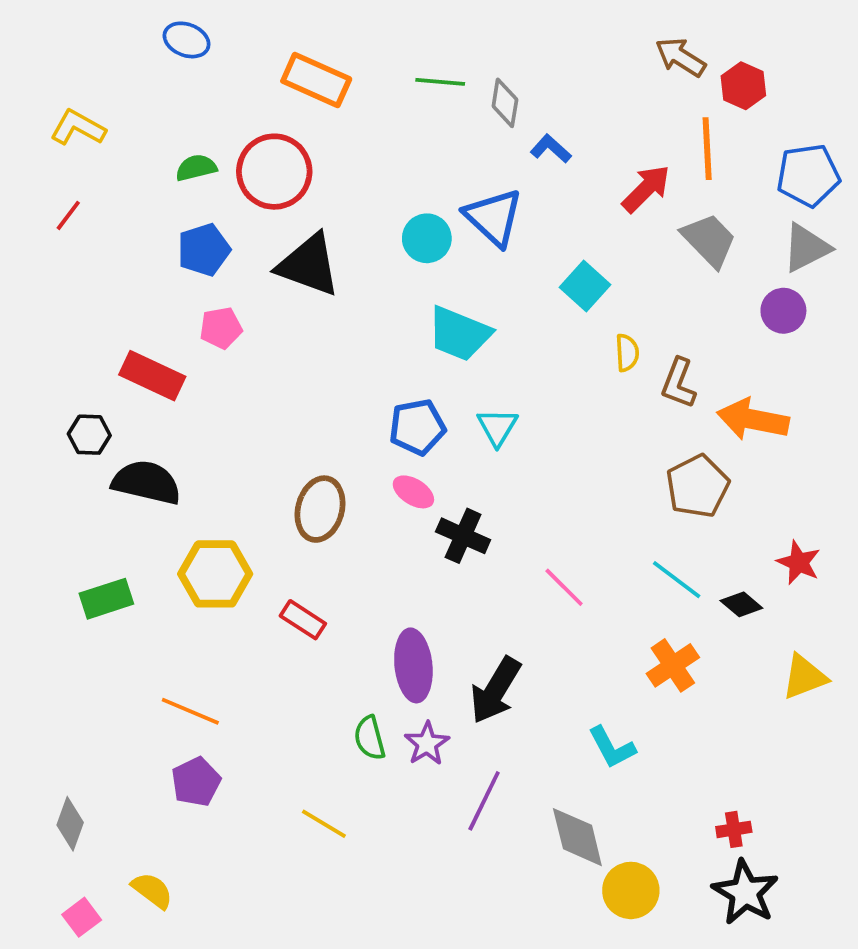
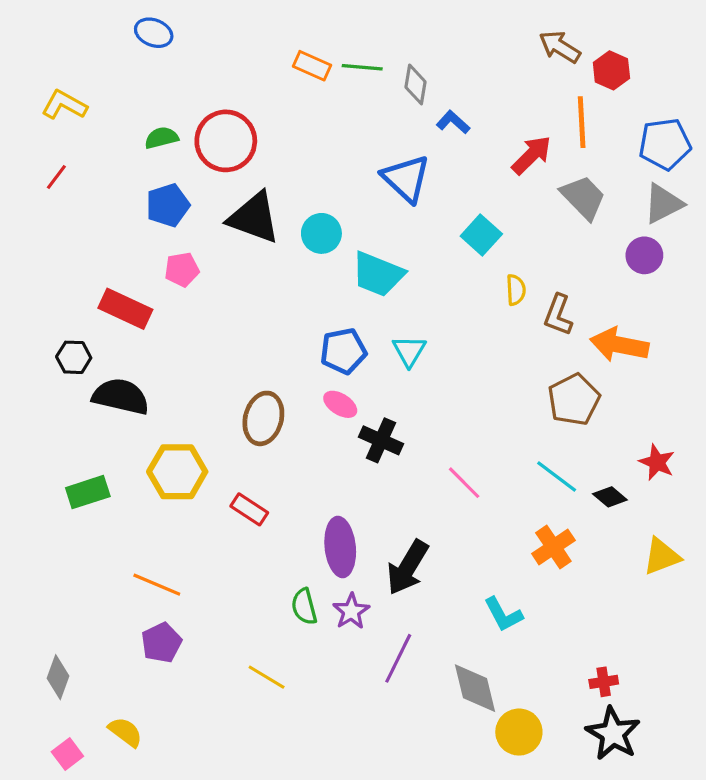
orange rectangle: (316, 80) -> (312, 66), moved, size x0.7
cyan circle: (427, 238) -> (321, 233), moved

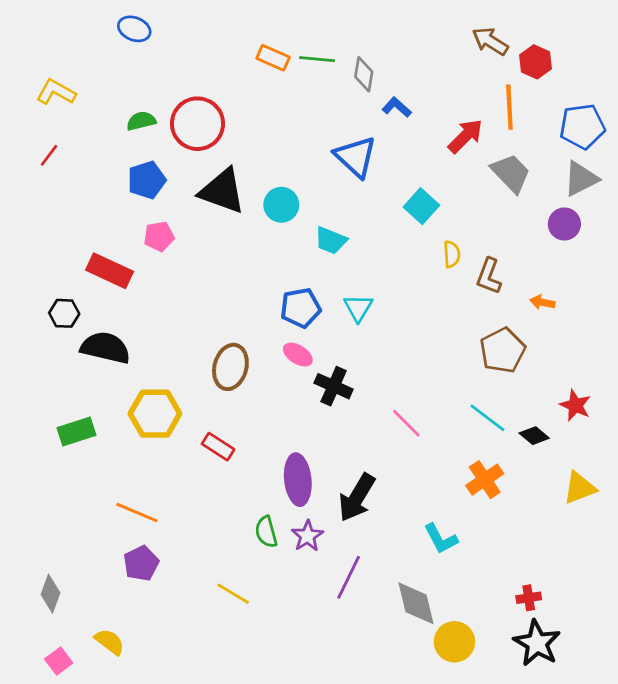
cyan trapezoid: (378, 274) -> (331, 240), size x0.7
orange arrow: (619, 345) -> (542, 302), size x0.5

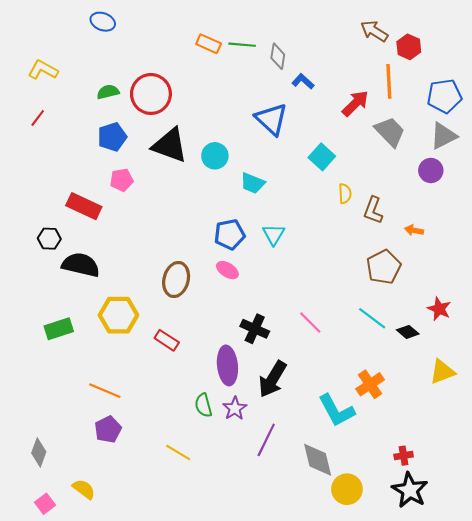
black cross: (334, 386) -> (255, 329), moved
orange cross: (485, 480) -> (370, 384), moved
cyan L-shape: (441, 539) -> (336, 411), size x1.4

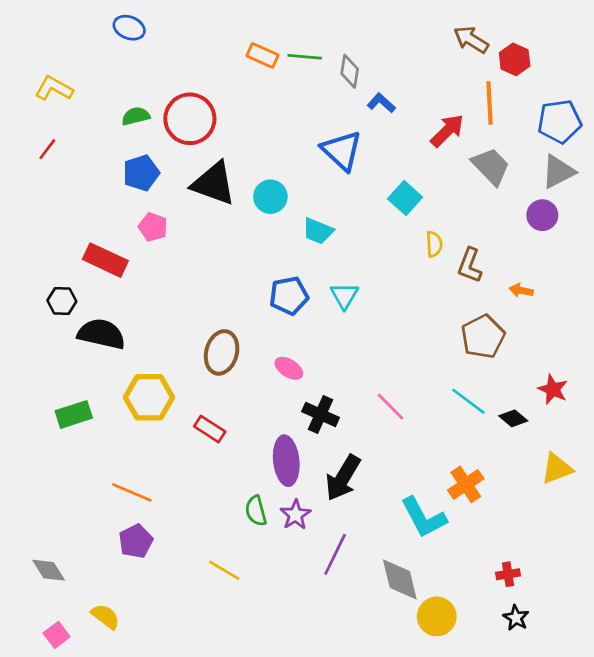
pink pentagon: (122, 180) -> (153, 227), turned 30
pink ellipse: (227, 270) -> (289, 368), moved
gray diamond: (39, 452) -> (49, 570), turned -52
black star: (410, 490) -> (516, 618), size x0.6

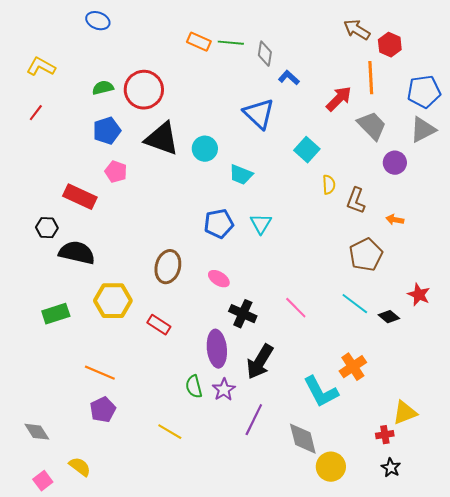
purple circle: (542, 215) -> (395, 163), moved
yellow triangle: (557, 469) -> (405, 413), moved

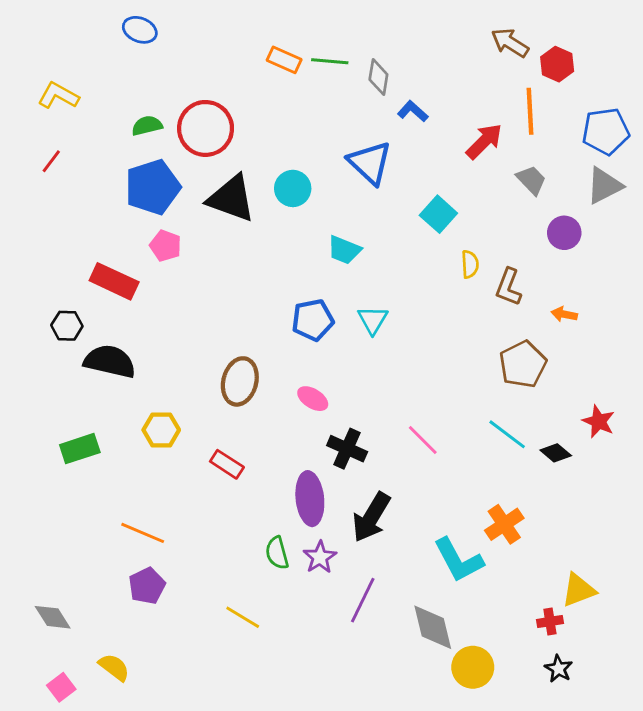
gray trapezoid: (372, 126) -> (531, 180), size x0.7
blue pentagon: (107, 131) -> (153, 187), size x1.4
cyan circle: (205, 149) -> (293, 188), moved
yellow hexagon: (113, 301) -> (161, 430), size x0.7

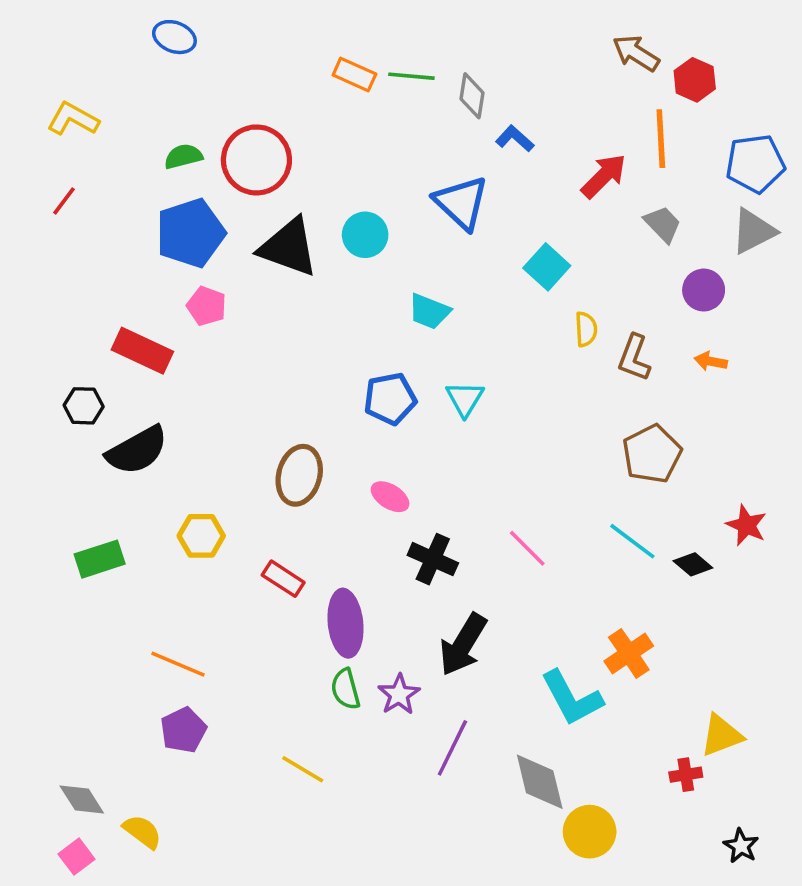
orange arrow: (564, 314) -> (711, 361), moved
black semicircle: (110, 361) -> (137, 450), turned 138
purple ellipse: (310, 499) -> (346, 623), moved
gray diamond: (53, 617) -> (82, 800), moved
black star: (559, 669) -> (741, 846), moved

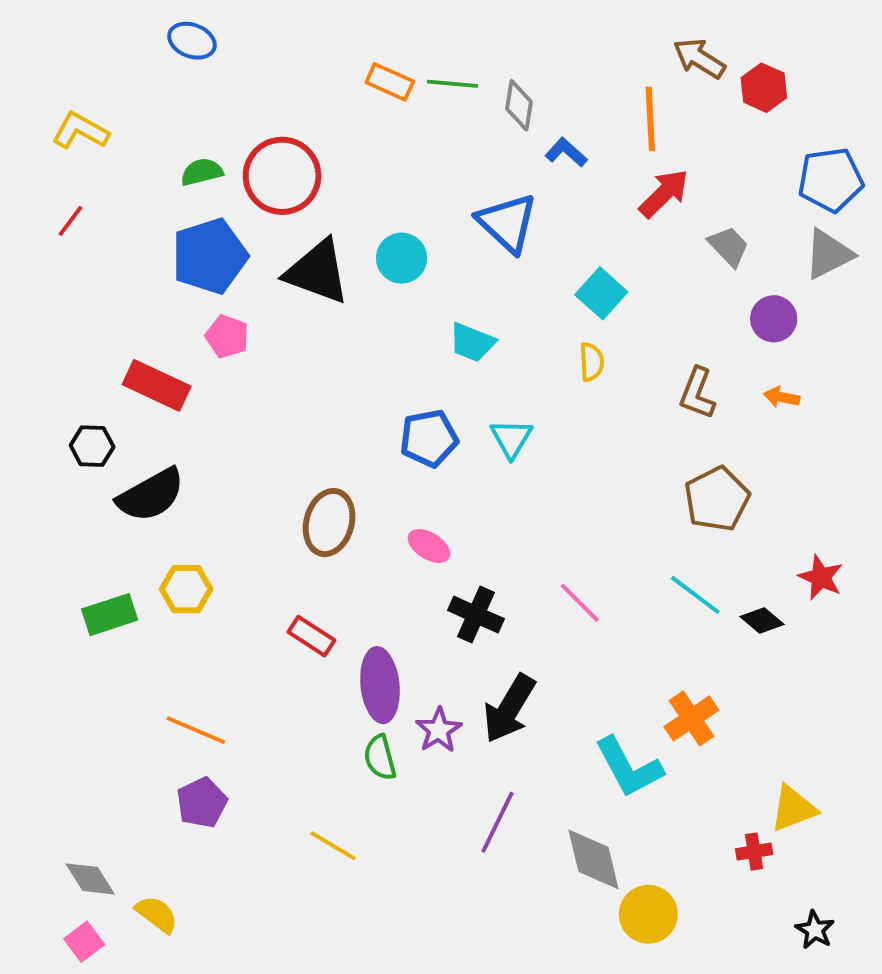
orange line: (661, 139) -> (650, 119), moved
yellow semicircle: (586, 329) -> (592, 362), moved
yellow hexagon: (201, 536) -> (186, 589), moved
purple star: (399, 694) -> (439, 730), moved

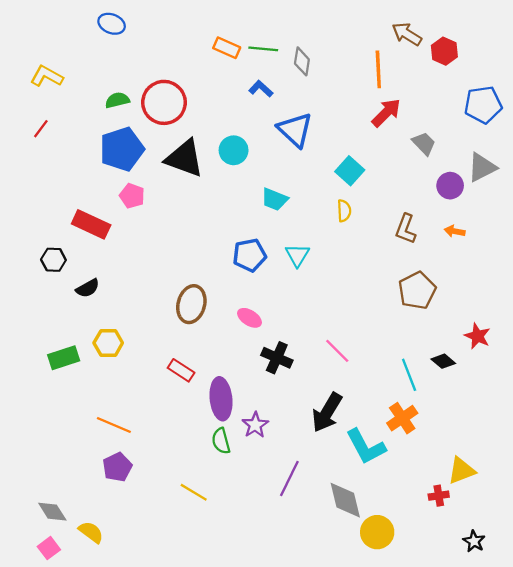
blue L-shape: (566, 152) -> (261, 89), moved
gray triangle: (829, 254) -> (482, 167), moved
black semicircle: (151, 495) -> (88, 288), size x0.6
cyan line: (695, 595) -> (409, 375), moved, turned 32
black arrow: (509, 709) -> (327, 412), moved

